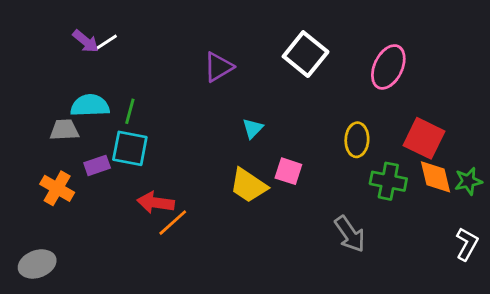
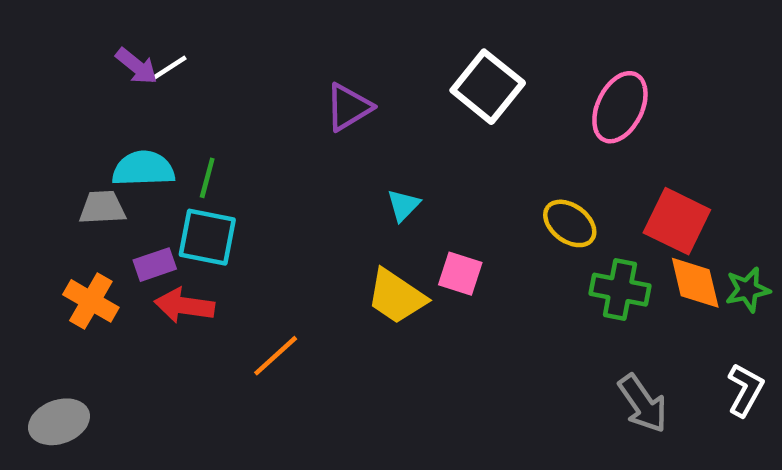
yellow ellipse: (357, 140) -> (570, 223), turned -56
red arrow: (156, 203) -> (184, 306), moved
gray arrow: (350, 234) -> (643, 404), moved

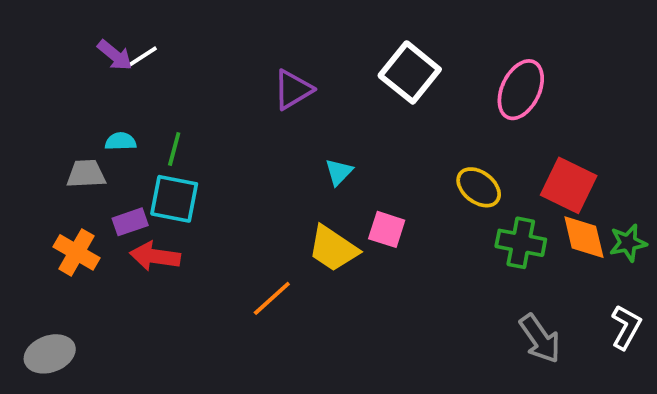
cyan semicircle: (143, 169) -> (121, 141), size x0.6
orange line: (276, 356) -> (272, 298), moved

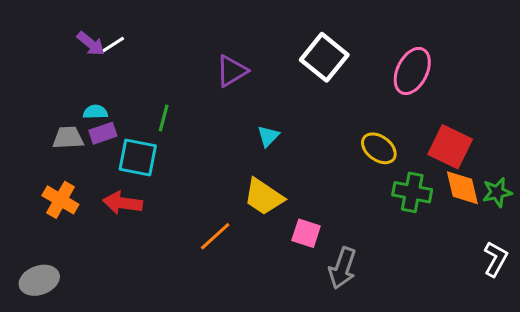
green line: (174, 149) -> (164, 118), moved
purple rectangle: (130, 222) -> (103, 133), moved
pink square: (387, 229) -> (306, 233), moved
gray arrow: (540, 339) -> (342, 268), moved, turned 54

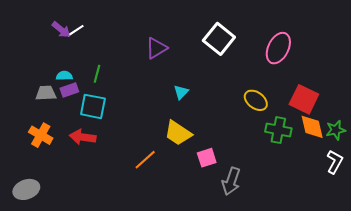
green line: (164, 118) -> (97, 74), moved
pink square: (306, 233) -> (207, 158), turned -36
white L-shape: (496, 259) -> (335, 162), moved

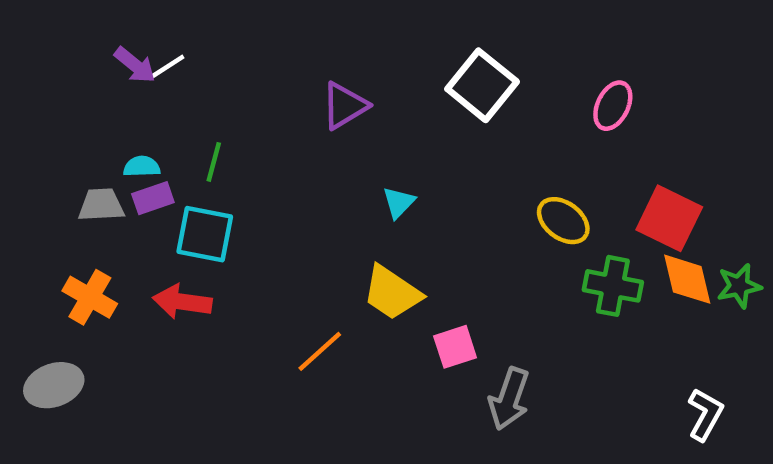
pink ellipse: (278, 48) -> (613, 106), size x0.7
white L-shape: (335, 162) -> (705, 414), moved
gray ellipse: (26, 189) -> (54, 385), moved

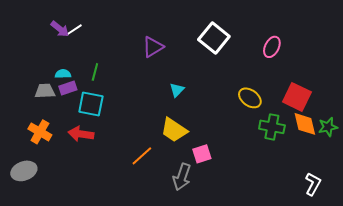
gray arrow: (509, 399) -> (182, 177), moved

